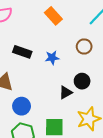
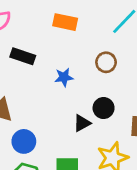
orange rectangle: (53, 16) -> (65, 22), turned -36
black rectangle: (22, 52) -> (23, 56), moved

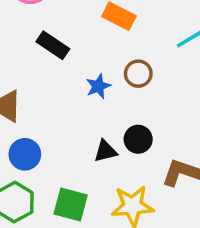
brown circle: (106, 62) -> (138, 74), moved
blue star: (64, 77) -> (98, 86), turned -30

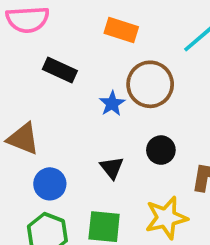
brown circle: (138, 74) -> (150, 84), size x1.6
black triangle: (105, 151) -> (112, 168), moved, turned -45

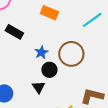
brown circle: (150, 84) -> (71, 54), moved
black circle: (161, 150) -> (49, 70), moved

